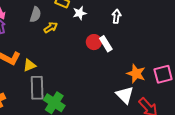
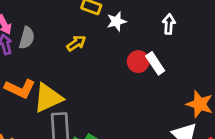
gray semicircle: (35, 15) -> (27, 38), moved
yellow triangle: (29, 65) -> (48, 98), size x1.6

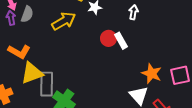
yellow arrow: (76, 43) -> (64, 21), size x1.6
yellow triangle: (48, 98) -> (32, 73), moved

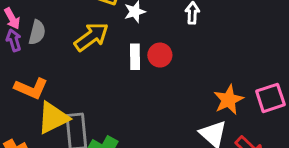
white rectangle: (121, 41) -> (135, 57), moved, turned 35
orange star: (152, 74) -> (228, 100), turned 30

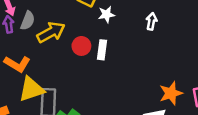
yellow arrow: (91, 37) -> (51, 32), moved
red circle: (160, 55) -> (81, 46), moved

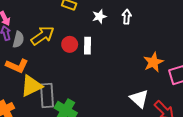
white star: (106, 14) -> (99, 16), moved
gray semicircle: (28, 21) -> (18, 40), moved
orange star: (171, 93) -> (153, 62), moved

